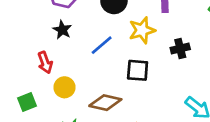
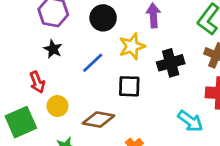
black cross: (180, 48) -> (171, 63), size x1.4
green square: (27, 102) -> (21, 122), size x1.6

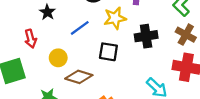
yellow circle: (57, 106) -> (58, 58), moved

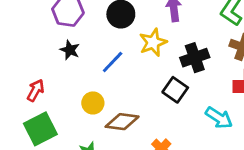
red arrow: (31, 39) -> (36, 90), moved, turned -126
black square: (108, 52) -> (175, 90), moved, turned 36

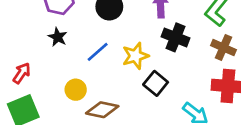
yellow star: (153, 42) -> (135, 56), moved
black cross: (195, 58) -> (176, 37), moved, turned 36

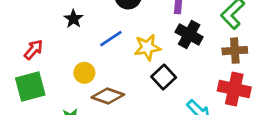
brown cross: (223, 48) -> (235, 51), turned -35

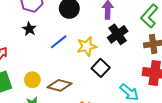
black cross: (189, 35) -> (118, 34), turned 30
yellow circle: (84, 73) -> (32, 80), moved

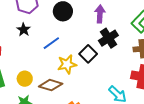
yellow star: (87, 46) -> (67, 64), moved
black square: (101, 68) -> (88, 54), moved

